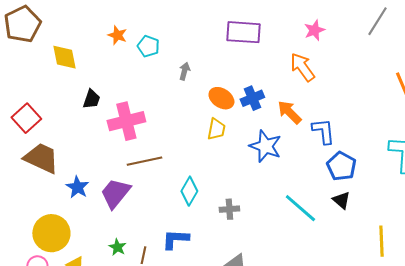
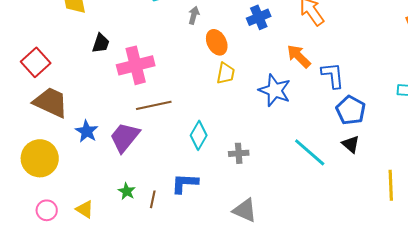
orange ellipse: (221, 98) -> (217, 42), moved, turned 30
blue cross: (252, 98) -> (259, 17), moved
yellow circle: (51, 233) -> (40, 158), moved

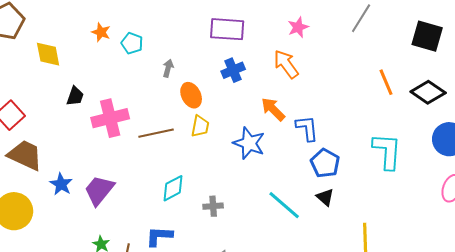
brown line: (154, 105) -> (156, 133), moved
cyan diamond: (199, 135) -> (173, 188), turned 32

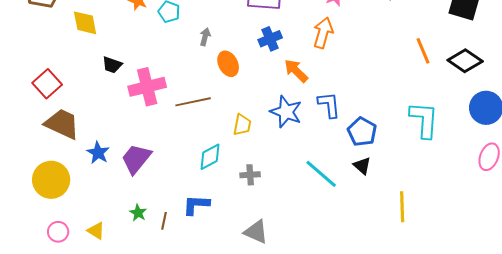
orange arrow: (286, 64) -> (323, 33), turned 52
black trapezoid: (75, 96) -> (112, 65), turned 90
orange arrow: (273, 109) -> (296, 71), moved
yellow trapezoid: (200, 126) -> (242, 125), moved
blue L-shape: (307, 128) -> (329, 105), moved

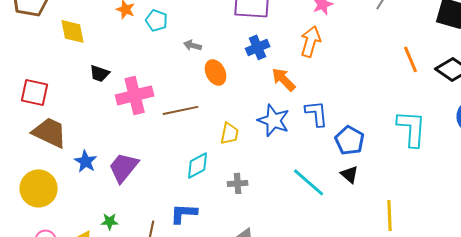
gray arrow: (205, 37) -> (193, 45), turned -90
red square: (47, 84) -> (35, 92), turned -36
green star: (138, 213) -> (110, 221), moved, turned -30

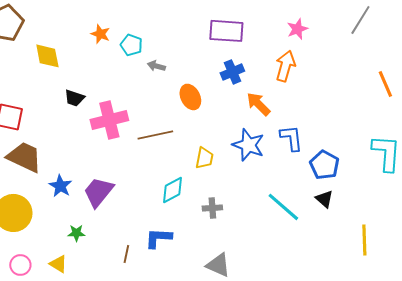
gray arrow: (193, 45) -> (156, 66), moved
green star: (110, 221) -> (76, 233), moved

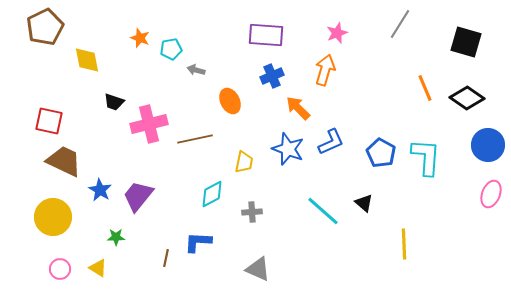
cyan pentagon: (131, 45) -> (171, 49), turned -30
blue L-shape: (291, 138) -> (331, 142), turned 72
blue pentagon: (324, 165) -> (381, 153), moved

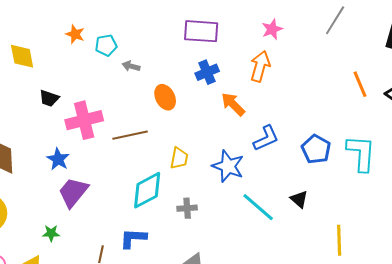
blue star: (288, 149) -> (228, 166), moved
blue star: (100, 190) -> (58, 159), moved
cyan diamond: (212, 194) -> (147, 190), size x1.4

